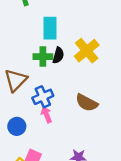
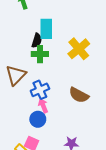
black semicircle: (58, 55) -> (37, 40), moved
blue circle: (17, 126) -> (38, 119), moved

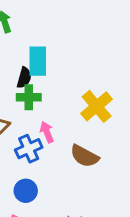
yellow cross: (79, 49) -> (97, 106), moved
pink arrow: (43, 106) -> (47, 132), moved

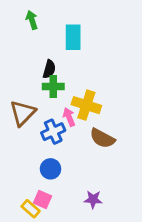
cyan rectangle: (38, 61) -> (73, 37), moved
yellow cross: (97, 106) -> (86, 105), moved, turned -32

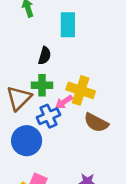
green cross: (53, 86) -> (42, 85), moved
pink arrow: (69, 117) -> (64, 102), turned -102
blue circle: (51, 169) -> (27, 141), moved, size x1.5

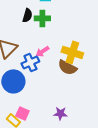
green cross: (42, 85) -> (42, 18), moved
yellow cross: (81, 90) -> (72, 52), moved

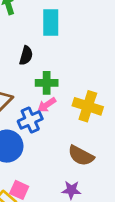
green cross: (42, 18) -> (47, 83), moved
brown semicircle: (67, 67) -> (81, 156), moved

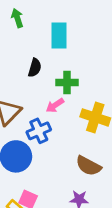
green cross: (47, 83) -> (67, 83), moved
pink arrow: (47, 105) -> (55, 105), moved

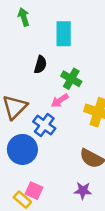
green cross: (67, 83) -> (71, 79), turned 30
blue cross: (39, 131) -> (44, 125), turned -30

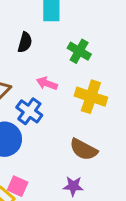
green cross: (71, 79) -> (79, 51), moved
pink arrow: (60, 101) -> (47, 83), turned 54

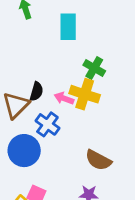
black semicircle: (25, 42) -> (36, 91), moved
yellow cross: (91, 97) -> (85, 94), moved

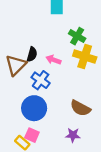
yellow cross: (85, 94) -> (85, 56), moved
blue circle: (24, 151) -> (34, 108), moved

